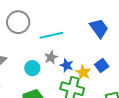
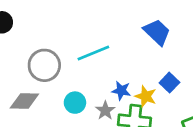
gray circle: (18, 22) -> (44, 65), moved
gray star: (51, 57) -> (105, 111), moved

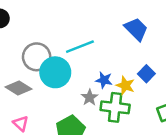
gray diamond: (24, 101) -> (19, 88), turned 30
cyan circle: (75, 103) -> (55, 72), moved, size x1.6

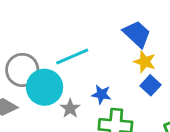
yellow star: (125, 86) -> (145, 62), moved
gray star: (90, 97) -> (70, 108), moved

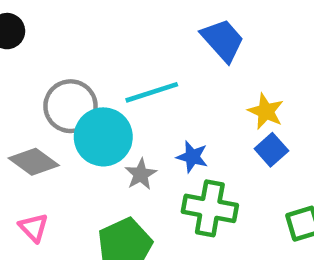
blue trapezoid: (137, 34) -> (223, 40), moved

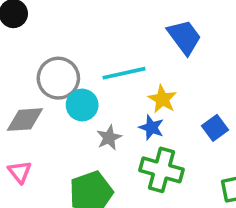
yellow star: (266, 111) -> (162, 99), moved
cyan circle: (103, 137) -> (82, 105), size x0.7
gray diamond: (34, 162) -> (25, 120), turned -45

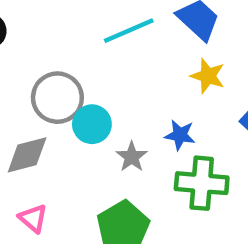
cyan line: (124, 73) -> (129, 31), moved
yellow star: (162, 99) -> (208, 76), moved

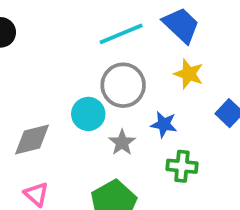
gray circle: (57, 98) -> (123, 85), moved
green cross: (202, 183) -> (182, 166), size x0.7

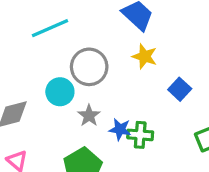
cyan line: (121, 34) -> (50, 28), moved
blue star: (164, 124) -> (120, 129), moved

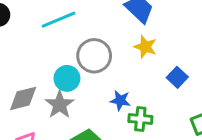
gray star: (89, 116) -> (60, 105), moved, size x1.4
blue star: (120, 129) -> (120, 100), moved

